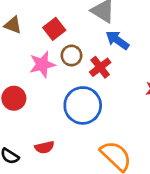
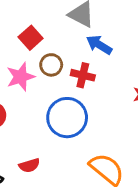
red cross: (100, 67) -> (83, 75), turned -35

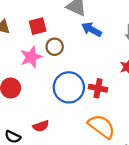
red square: (31, 38) -> (38, 26), turned 30
red cross: (83, 75) -> (98, 88), moved

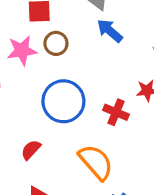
red cross: (98, 88) -> (116, 112), moved
red semicircle: (41, 126) -> (31, 150), moved, turned 140

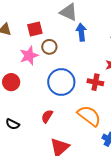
blue arrow: (110, 31) -> (81, 32), turned 54

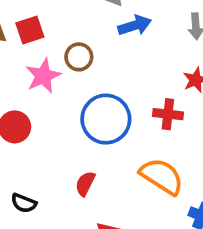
red square: (35, 29) -> (30, 30), moved
blue arrow: (81, 32) -> (135, 25), turned 84

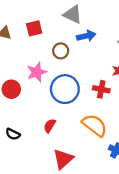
red square: (30, 30) -> (34, 28), moved
brown circle: (79, 57) -> (61, 51), moved
pink star: (43, 76) -> (37, 72), moved

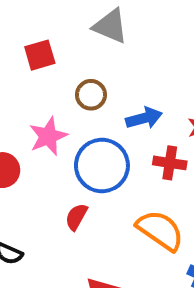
blue arrow: (86, 36) -> (144, 118), moved
red semicircle: (50, 126) -> (76, 217), moved

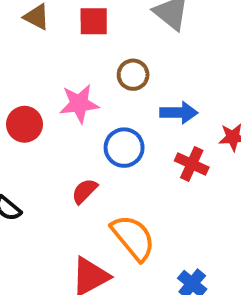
blue circle: (102, 166) -> (124, 148), size x0.7
orange semicircle: (160, 230) -> (133, 238), moved

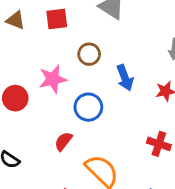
blue arrow: (179, 113) -> (125, 78), turned 75
red cross: (192, 164) -> (159, 144), moved

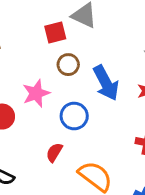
red square: (57, 19) -> (55, 32), moved
blue arrow: (125, 78) -> (106, 83), size x1.4

